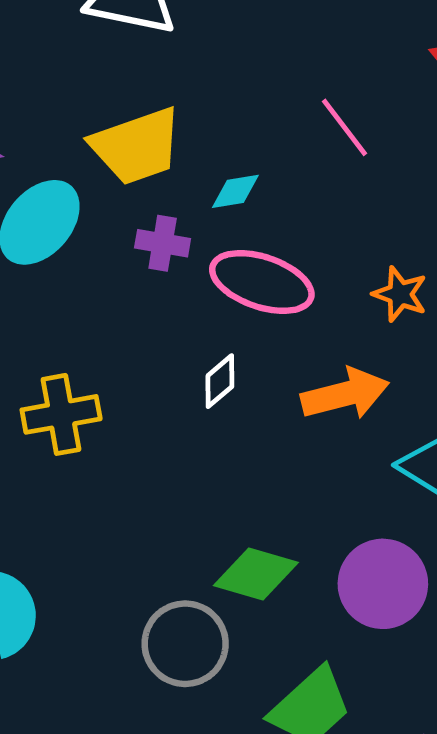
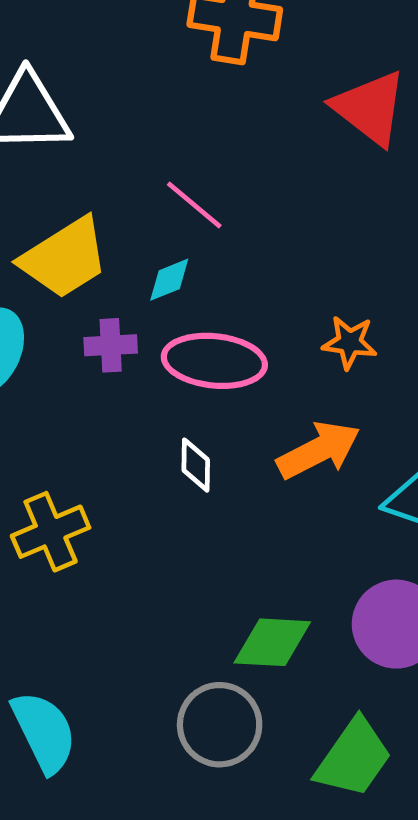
pink line: (345, 127) -> (194, 205), moved
white diamond: (220, 381) -> (196, 465), turned -36

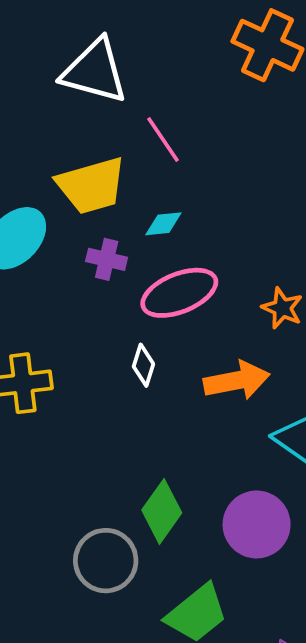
pink line: (194, 205) -> (163, 140), moved
pink ellipse: (214, 361) -> (179, 293), turned -44
green diamond: (272, 642) -> (162, 511), turned -74

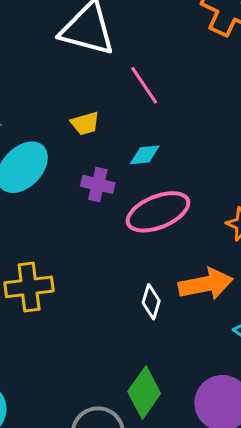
yellow trapezoid: (91, 186) -> (85, 123), size x0.5
white diamond: (143, 365) -> (151, 302), moved

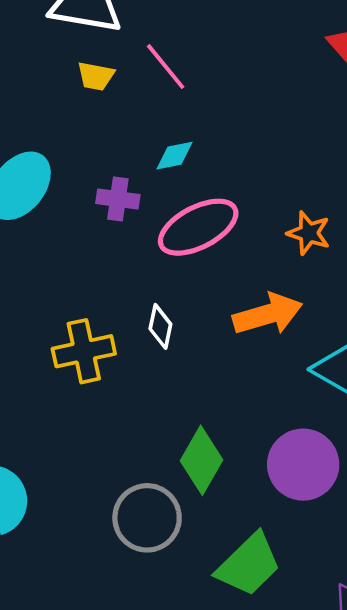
yellow trapezoid: (85, 123) -> (96, 76), moved, turned 32
yellow cross: (29, 287) -> (84, 351), moved
white diamond: (151, 302) -> (160, 326), moved

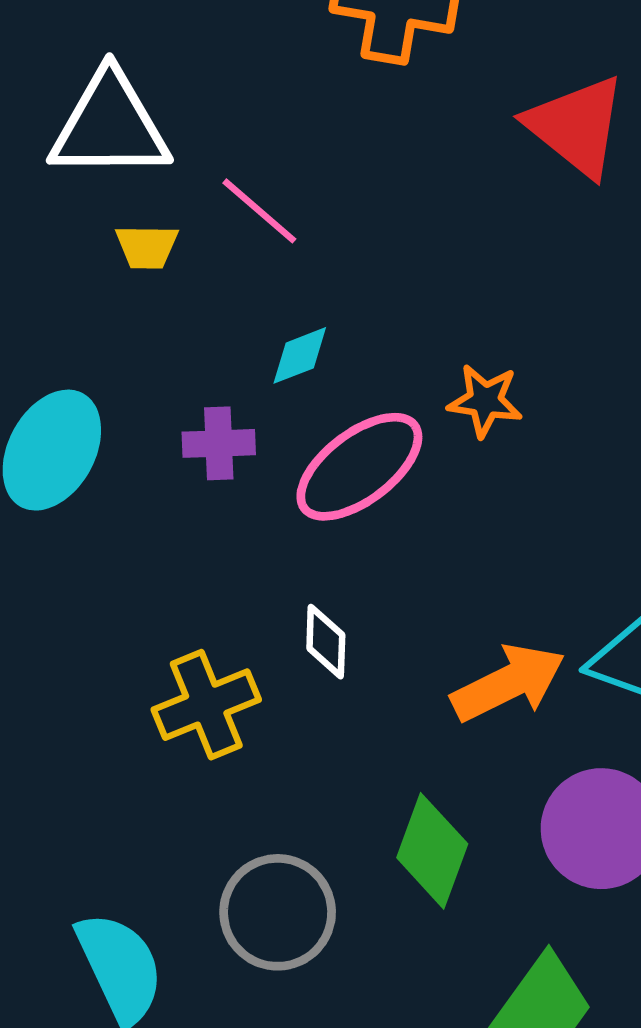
orange star: (309, 233) -> (485, 401), moved
orange arrow: (268, 314) -> (508, 683), moved
gray circle: (147, 518) -> (278, 912), moved

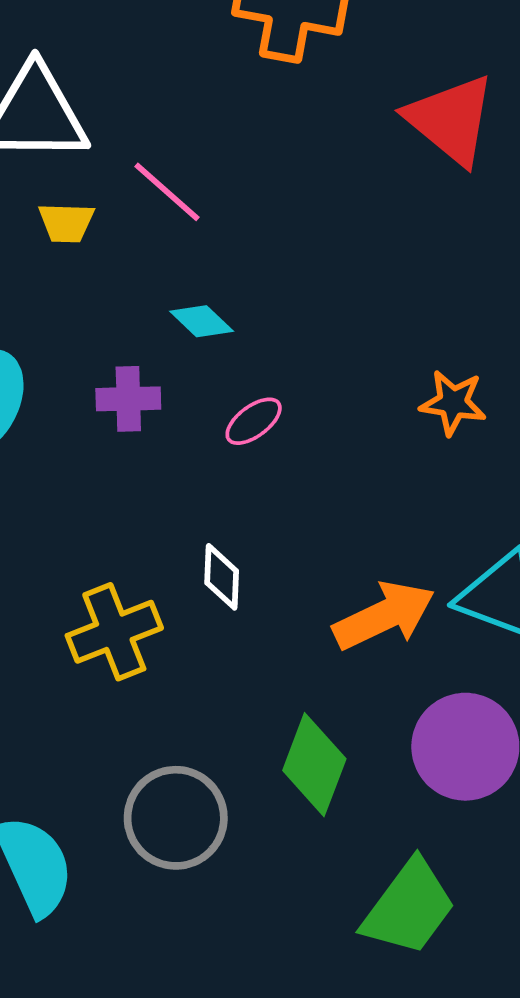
cyan diamond: (300, 355) -> (202, 321), turned 64
orange star: (485, 401) -> (453, 403), moved
pink ellipse: (359, 467) -> (254, 421), size x0.5

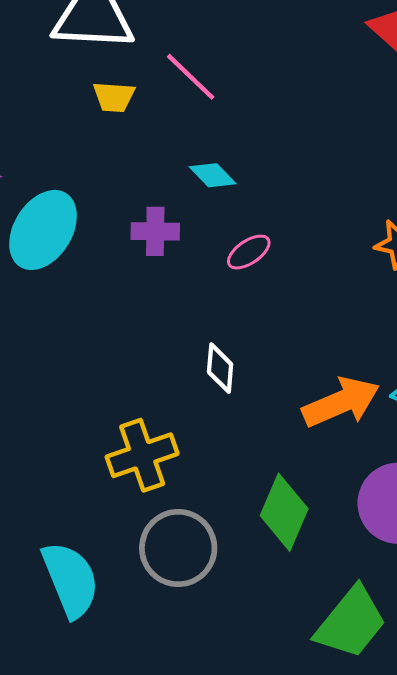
yellow cross: (114, 632) -> (142, 455), moved

